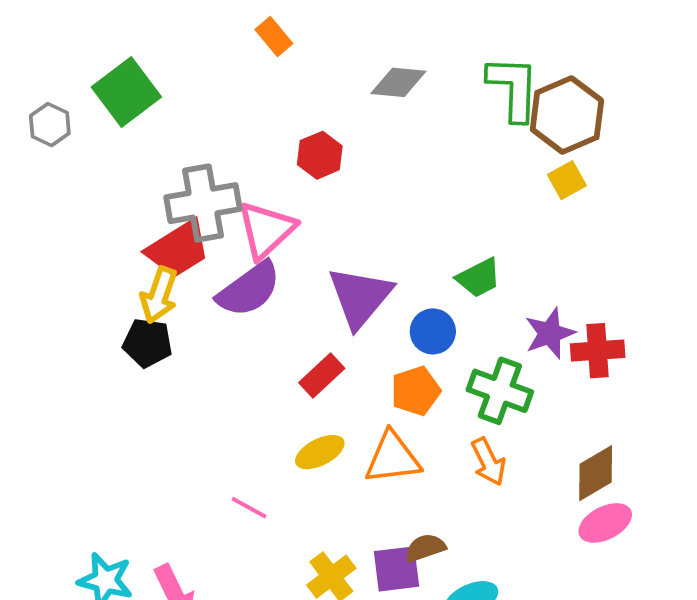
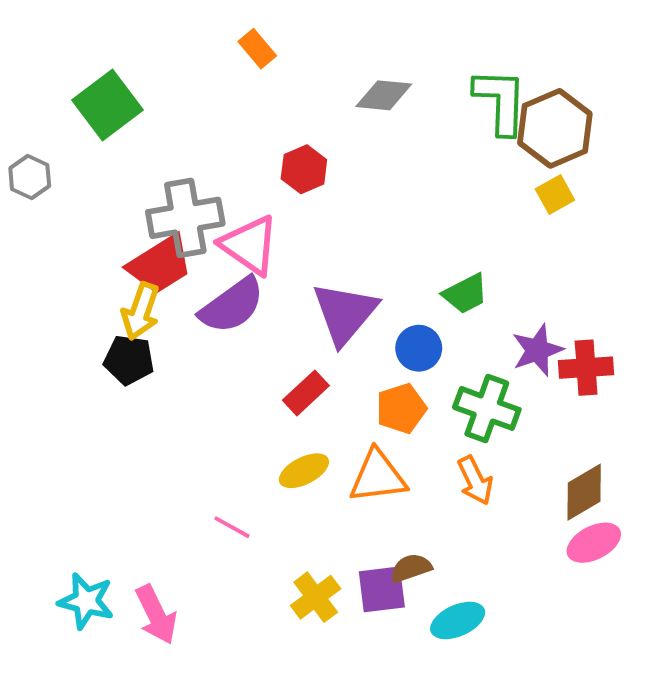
gray hexagon: (50, 125) -> (30, 177), moved
pink triangle: (266, 230) -> (250, 245), turned -42

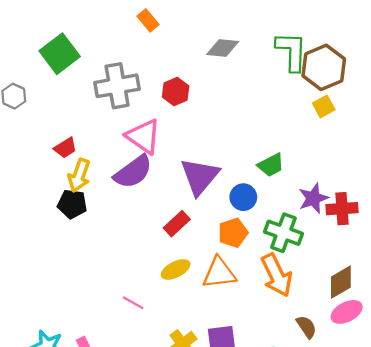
gray cross: (185, 218) -> (117, 86), moved
red trapezoid: (160, 265) -> (65, 148), moved, size x0.6
orange arrow: (475, 480) -> (277, 275), size x1.5
brown semicircle: (411, 568) -> (306, 327), moved, turned 75

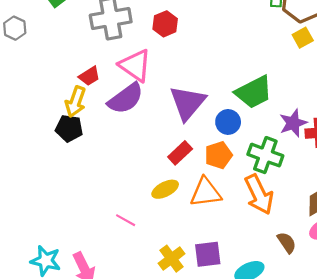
red trapezoid: (65, 148) -> (89, 76), moved
green trapezoid: (271, 165) -> (254, 92), size x1.5
red rectangle: (177, 224) -> (180, 153), moved

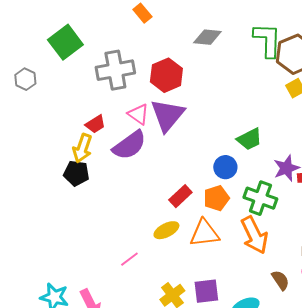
red hexagon: (165, 24) -> (166, 75), size x1.4
pink triangle: (135, 65) -> (138, 114), size x0.7
green trapezoid: (254, 92) -> (249, 139), size x0.7
purple triangle: (188, 103) -> (167, 115), moved
pink line: (126, 220) -> (129, 259), turned -66

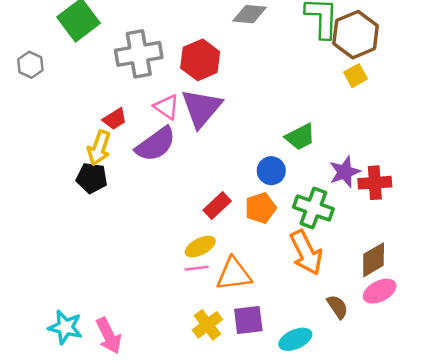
orange triangle: (204, 233) -> (234, 274), moved
pink line: (129, 259) -> (197, 268), moved, turned 30

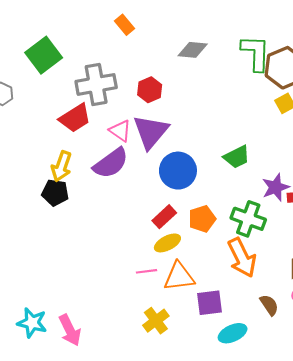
red hexagon: (200, 60) -> (150, 90), size x0.7
red trapezoid: (115, 119) -> (75, 118), moved, size x1.5
blue circle: (271, 171) -> (178, 171), moved, size x1.5
yellow ellipse: (200, 247) -> (167, 243), moved
purple square: (248, 320) -> (209, 303), moved

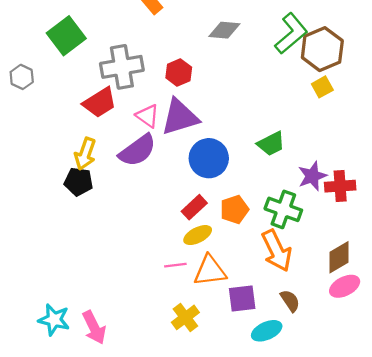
green L-shape: (256, 53) -> (291, 34), turned 48
purple triangle: (151, 132) -> (180, 117), turned 33
brown semicircle: (269, 305) -> (290, 301), moved

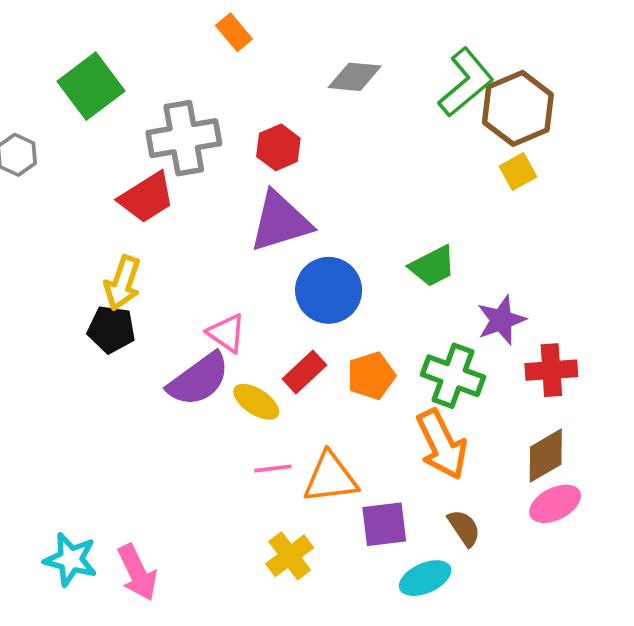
pink triangle: (148, 116) -> (226, 333), moved
purple semicircle: (138, 150) -> (199, 379), moved
red cross: (340, 186) -> (551, 370), moved
yellow ellipse: (198, 235) -> (256, 402), moved, turned 60

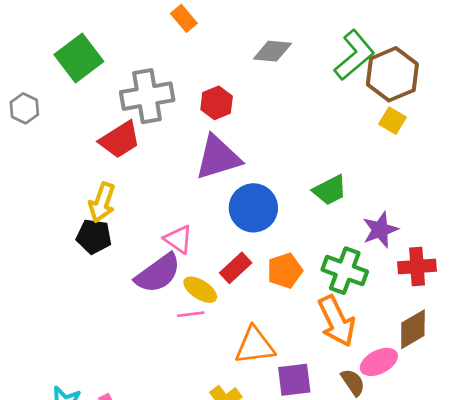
yellow square: (518, 172) -> (392, 121), turned -30
pink line: (273, 469) -> (191, 314), moved
pink ellipse: (555, 504) -> (379, 362), moved

